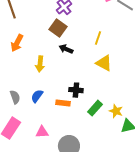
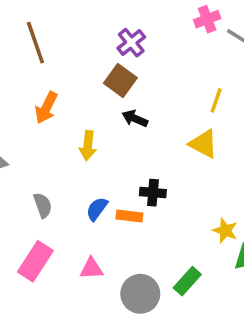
yellow line: (98, 38) -> (216, 100), moved
blue semicircle: (37, 96) -> (97, 209), moved
green rectangle: (95, 108) -> (187, 281), moved

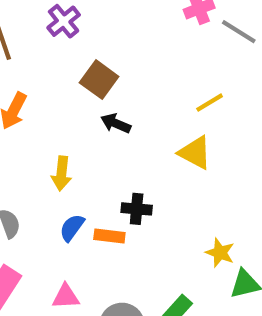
purple cross: (131, 43) -> (64, 21), moved
yellow line: (216, 100) -> (210, 103), turned 40
yellow arrow: (88, 146) -> (61, 173), moved

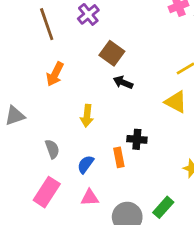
blue semicircle: (72, 228) -> (86, 164), moved
orange rectangle: (109, 236) -> (119, 157), turned 72

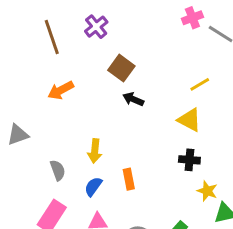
orange arrow: (55, 74) -> (61, 90), turned 35
yellow arrow: (87, 116) -> (95, 151), moved
black cross: (137, 139) -> (189, 160), moved

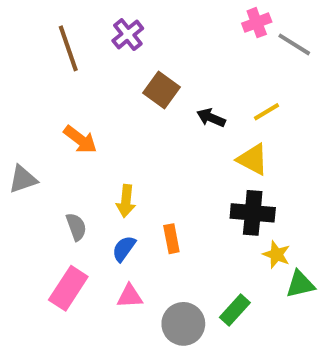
orange arrow: (61, 90) -> (80, 140), moved, turned -115
black arrow: (133, 99) -> (211, 118), moved
black cross: (189, 160) -> (253, 213), size x1.5

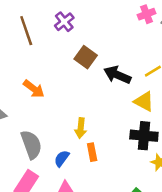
black arrow: (211, 118) -> (117, 75), size x1.5
yellow arrow: (126, 201) -> (81, 128), moved
gray semicircle: (76, 227) -> (31, 145), size x1.6

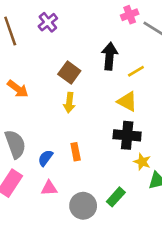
brown square: (86, 57) -> (69, 73), moved
black arrow: (117, 75) -> (110, 56), moved, turned 72
yellow arrow: (81, 128) -> (69, 103), moved

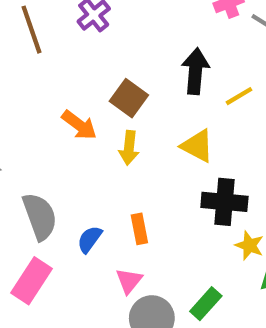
orange arrow: (18, 89) -> (79, 125), moved
yellow triangle: (127, 101) -> (197, 146), moved
pink triangle: (49, 188) -> (129, 281), moved, turned -48

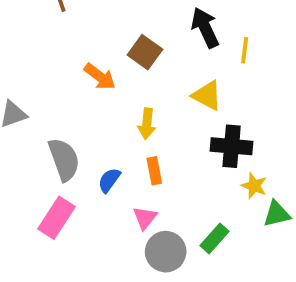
black arrow: (195, 71) -> (205, 28), turned -30
yellow line: (239, 96) -> (245, 50), turned -52
yellow arrow: (129, 148) -> (147, 124), moved

